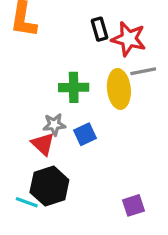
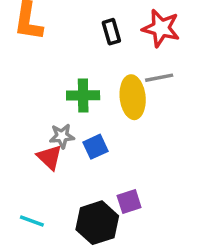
red star: (129, 39) -> (161, 28), moved
black hexagon: (49, 186) -> (97, 223), moved
purple square: (133, 205) -> (129, 201), moved

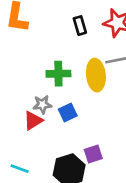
red triangle: (50, 157) -> (33, 121), turned 45

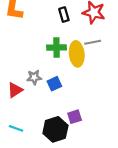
green cross: (58, 74) -> (57, 48), moved
red triangle: (33, 121) -> (15, 90), moved

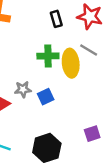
gray line: (93, 42) -> (89, 50), turned 42
purple square: (75, 117) -> (92, 134), moved

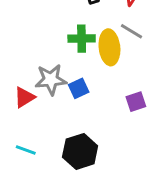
gray star: (23, 89) -> (51, 80), size x1.5
purple square: (92, 134) -> (136, 102), moved

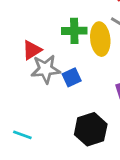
red triangle: (24, 97) -> (32, 50), moved
black hexagon: (80, 151) -> (91, 129), moved

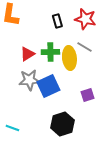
red triangle: (32, 50) -> (27, 54), moved
blue square: (72, 77) -> (48, 86), size x1.6

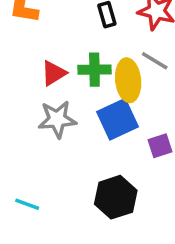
blue square: (48, 86) -> (117, 119), moved

